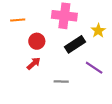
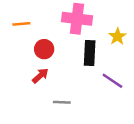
black rectangle: (75, 44) -> (90, 53), turned -54
gray line: (61, 81) -> (62, 102), moved

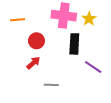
yellow star: (117, 36) -> (89, 19), moved

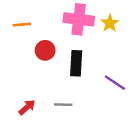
black rectangle: (74, 44) -> (76, 63), moved
red arrow: (33, 63) -> (27, 107), moved

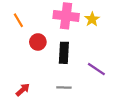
orange line: (22, 25) -> (18, 20), turned 64
gray line: (63, 105) -> (64, 87), moved

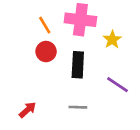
yellow star: (92, 19) -> (112, 40), moved
orange line: (18, 20) -> (45, 25), moved

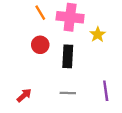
orange line: (45, 25) -> (40, 13), moved
purple line: (118, 85) -> (106, 91), moved, turned 48

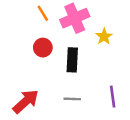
pink cross: (70, 17) -> (75, 18), turned -30
red arrow: (24, 95) -> (26, 101), size x1.6

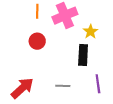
orange line: (43, 13) -> (37, 11), turned 32
black rectangle: (72, 60) -> (83, 55), moved

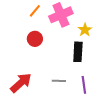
orange line: (37, 11) -> (35, 11), turned 40
purple line: (98, 84) -> (84, 85), moved

